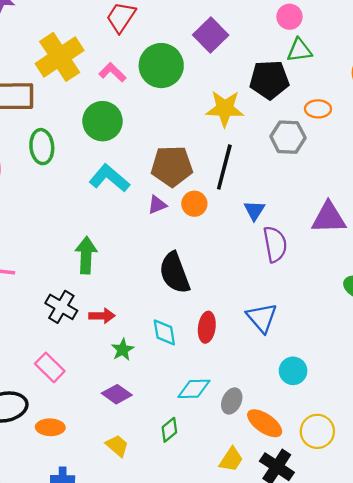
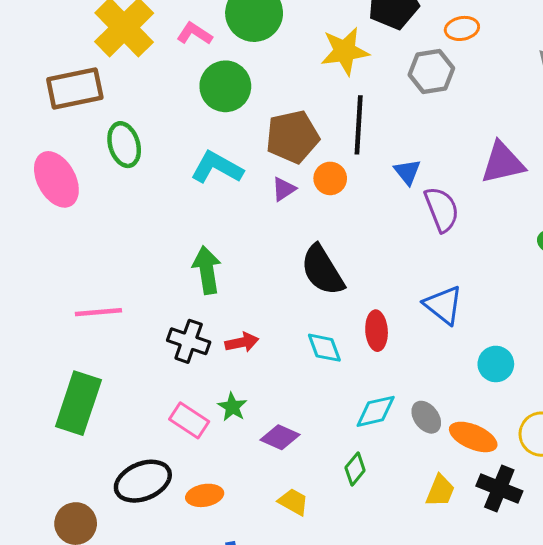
green circle: (103, 121) -> (225, 86), moved
green star: (123, 350) -> (232, 407), moved
gray ellipse: (232, 401) -> (426, 417), turned -50

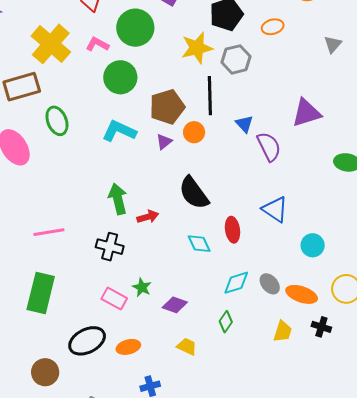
gray hexagon: (431, 71) -> (236, 59), moved
red arrow: (242, 342) -> (148, 217), moved
black cross: (499, 489) -> (321, 327), size x0.7

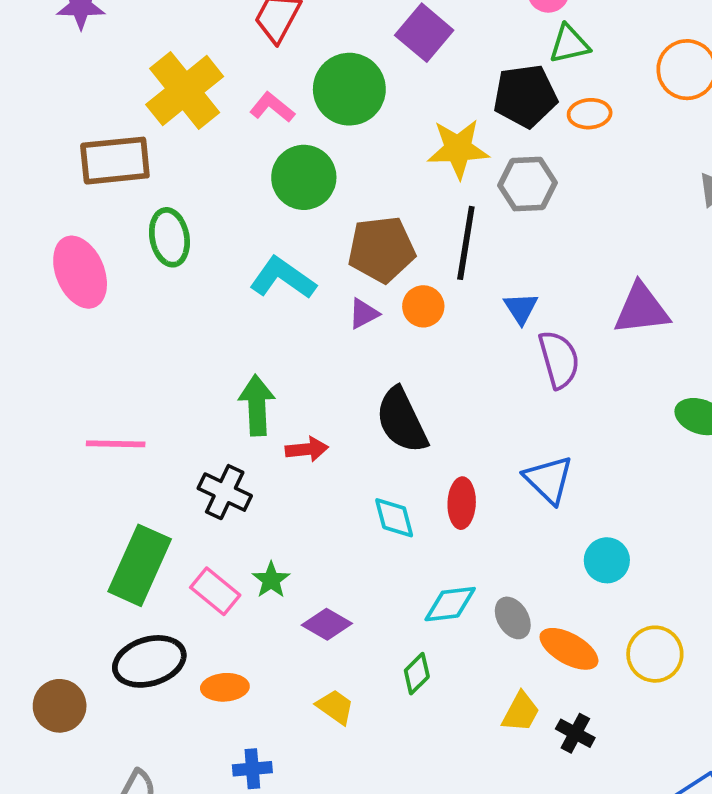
orange ellipse: (273, 27) -> (590, 114), moved
green rectangle: (41, 293) -> (140, 565), moved
black cross: (321, 327) -> (575, 733), moved

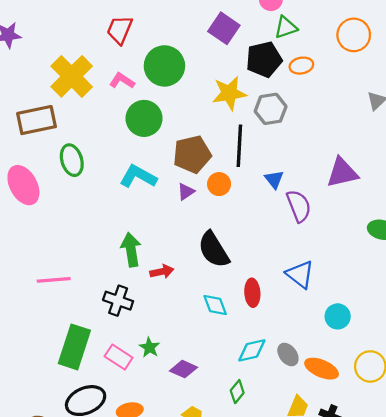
purple square: (424, 33) -> (224, 28), moved

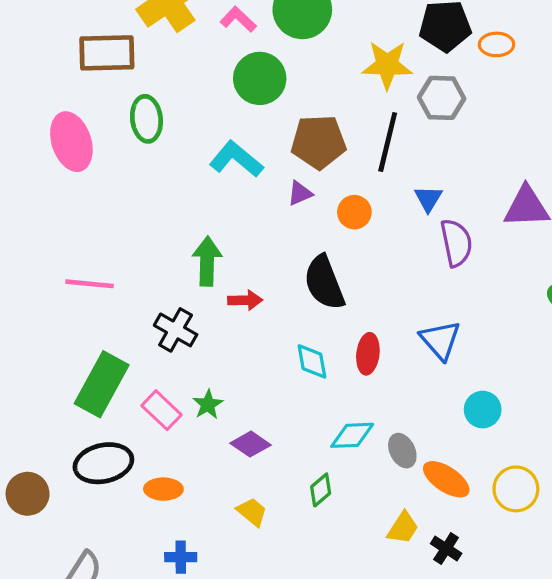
orange circle: (219, 184) -> (354, 212), moved

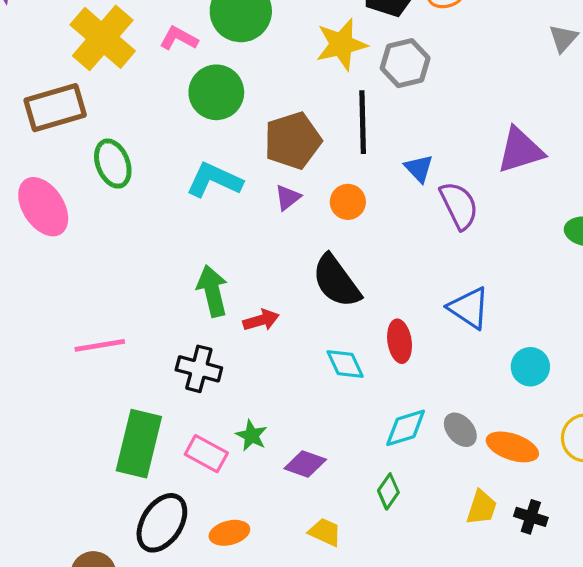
black ellipse: (103, 463) -> (162, 523), turned -30

